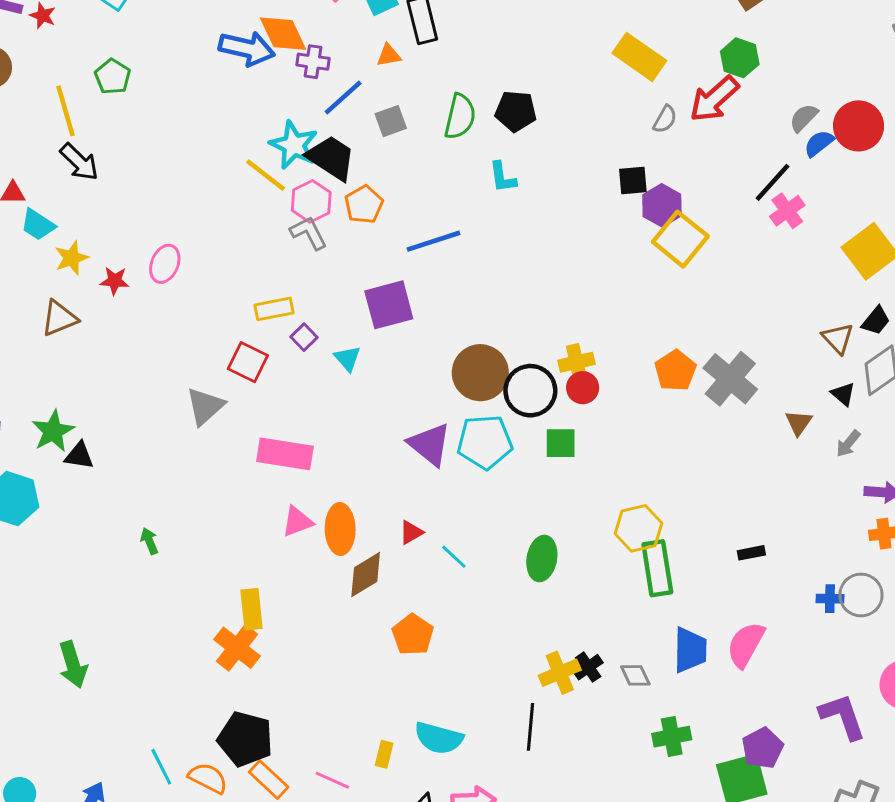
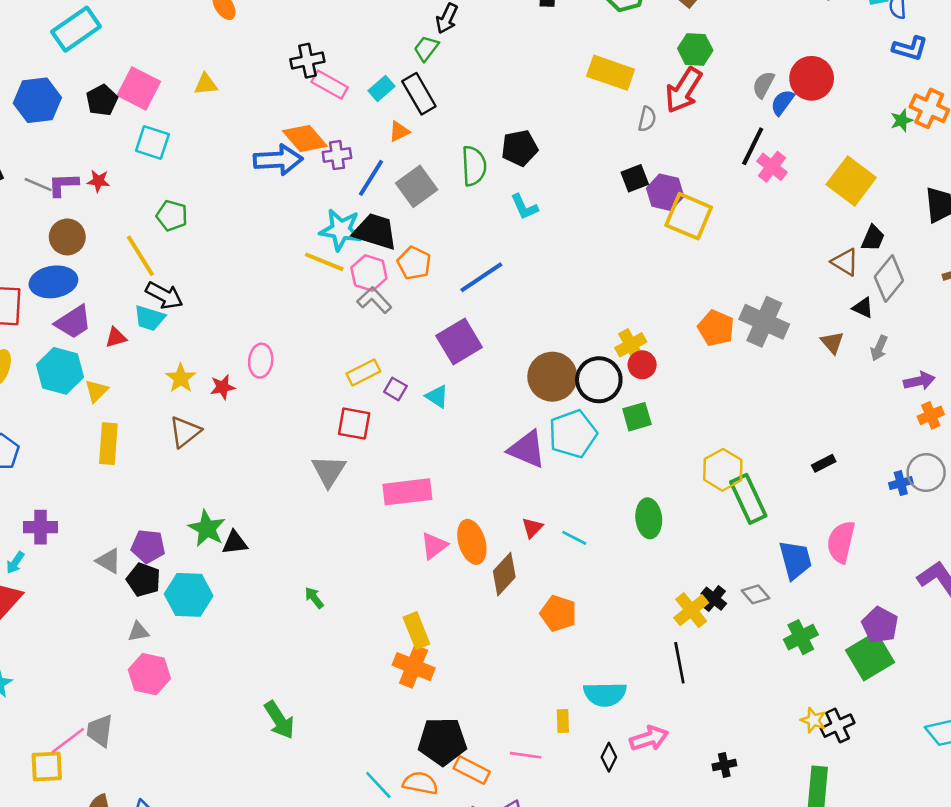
gray square: (391, 121) -> (417, 186), size x1.4
cyan trapezoid: (38, 225) -> (149, 318), moved

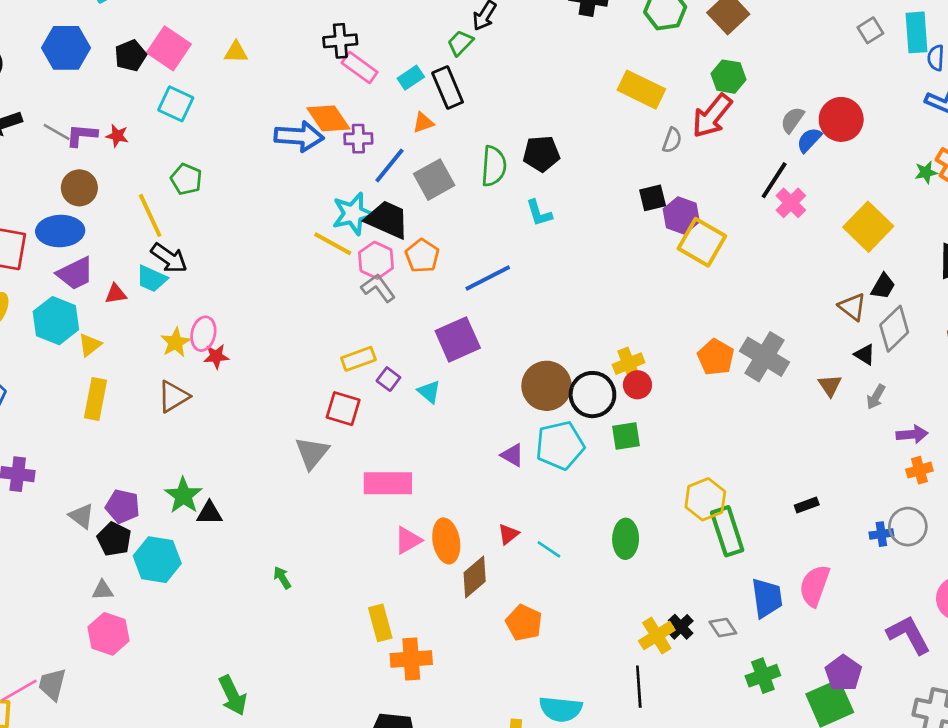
cyan star: (341, 230) -> (353, 214), turned -30
pink ellipse: (261, 361) -> (203, 334), moved
purple triangle: (527, 449) -> (512, 455), size x0.6
orange cross: (414, 667) -> (411, 659), moved, turned -33

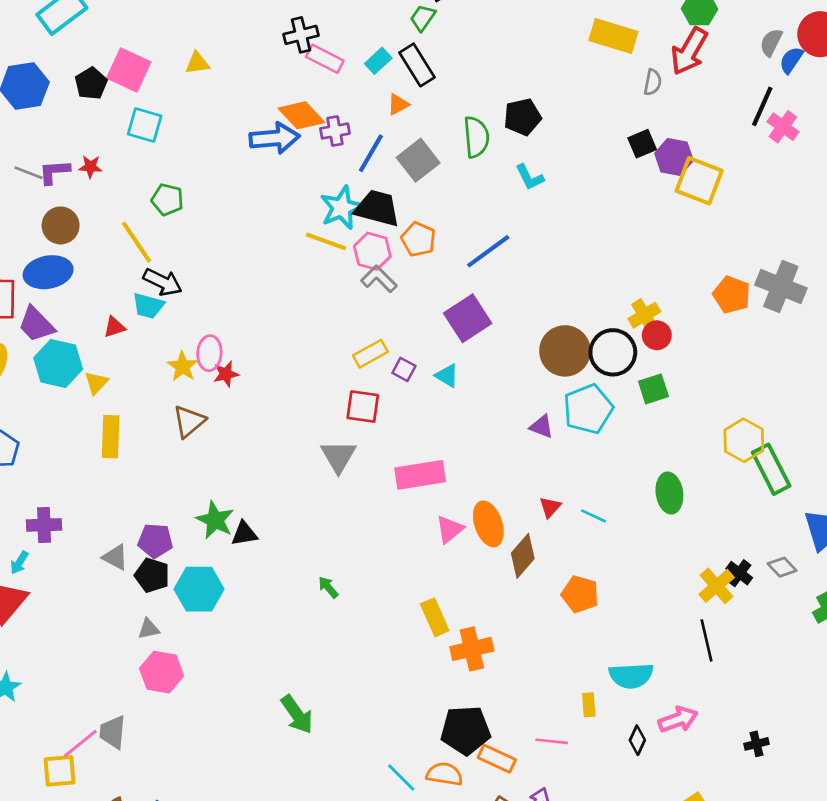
purple trapezoid: (75, 273) -> (36, 324), moved, turned 81

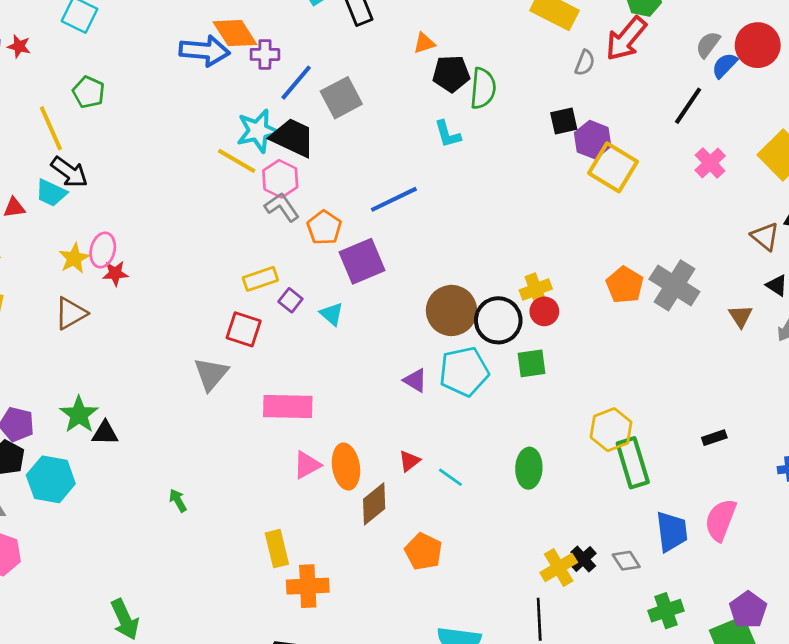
orange triangle: (398, 104) -> (424, 43), moved
pink cross: (783, 127) -> (710, 163), moved
green semicircle: (476, 137) -> (483, 88), moved
orange pentagon: (418, 239) -> (324, 228), moved

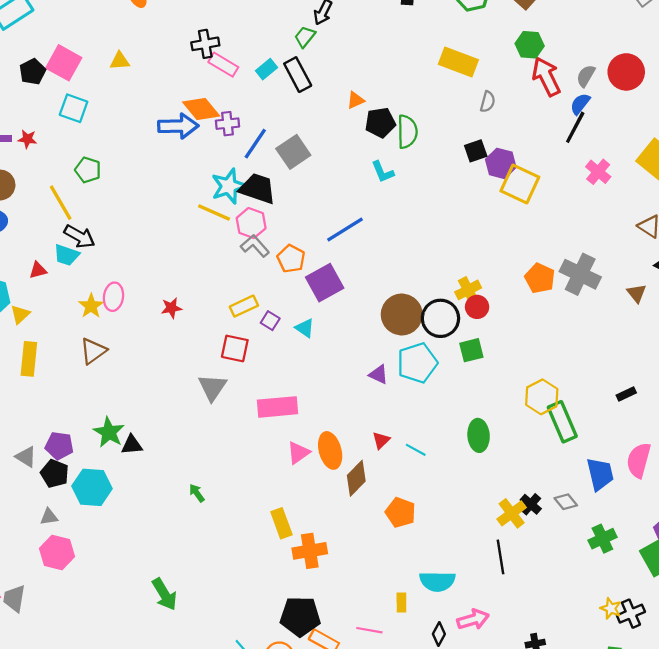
red arrow: (626, 39) -> (546, 77), moved, turned 120
blue semicircle: (725, 65) -> (580, 104), moved
red star: (115, 273) -> (171, 308), moved

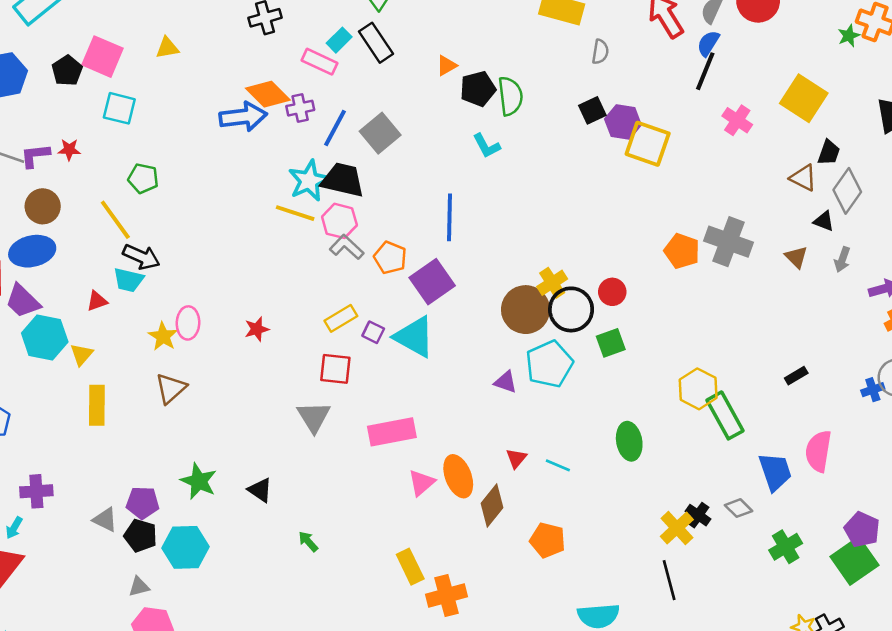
pink rectangle: (223, 65) -> (319, 62), moved
blue line: (345, 230) -> (450, 217), turned -51
yellow cross: (468, 290) -> (552, 283), moved
cyan triangle: (305, 328) -> (414, 337), size x1.8
black triangle: (132, 445) -> (260, 490), moved, turned 45

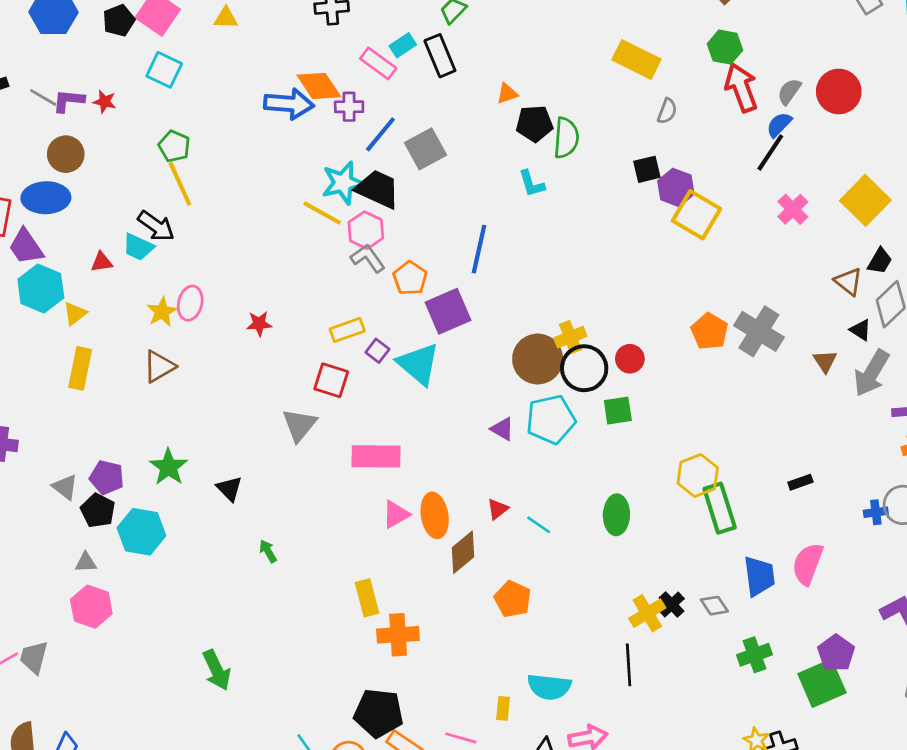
yellow line: (115, 220) -> (180, 184), moved
gray arrow: (842, 260) -> (871, 373), size x1.8

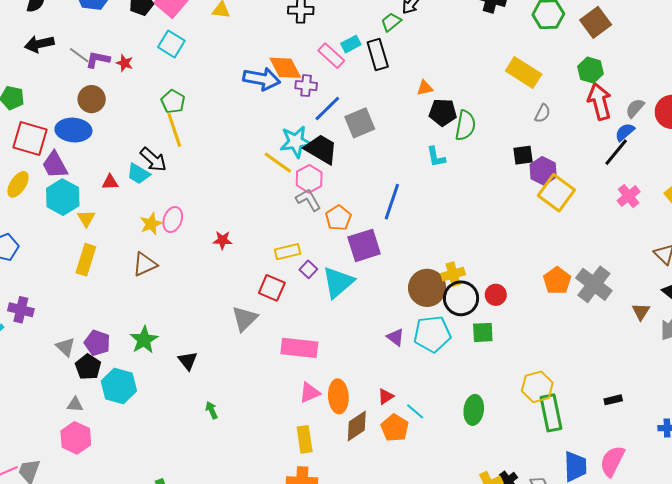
yellow triangle: (75, 313) -> (86, 218), turned -30
cyan triangle: (419, 364) -> (338, 282), turned 33
yellow rectangle: (367, 598) -> (305, 439), moved
orange pentagon: (513, 599) -> (395, 428), moved

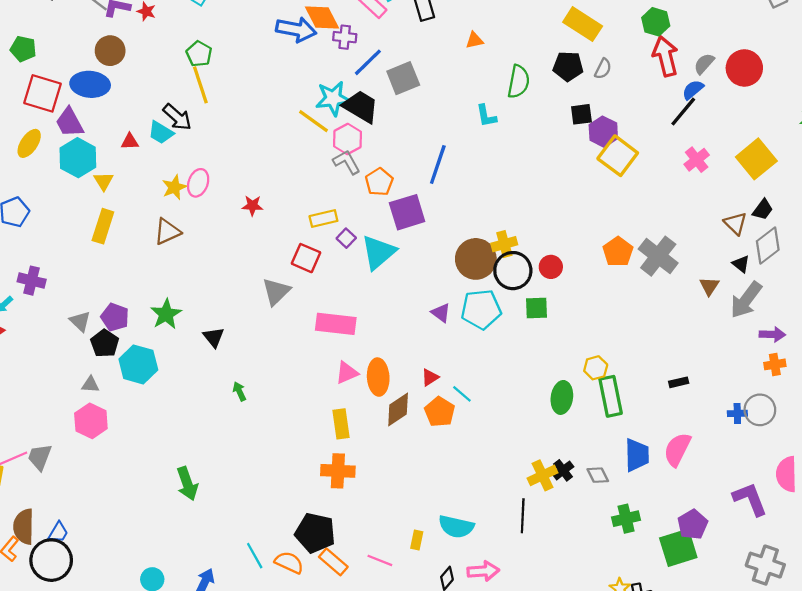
black pentagon: (443, 112) -> (568, 66), moved
yellow hexagon: (537, 387) -> (596, 368), size x0.7
green ellipse: (474, 410) -> (562, 397), moved

